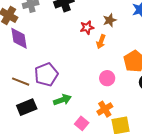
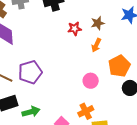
orange arrow: (101, 42) -> (96, 45), moved
green arrow: (62, 100) -> (31, 112), moved

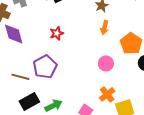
red star: (75, 29) -> (57, 33), moved

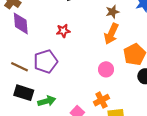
orange arrow: (105, 28) -> (111, 34), size x1.5
black rectangle: (29, 101) -> (24, 93), turned 36

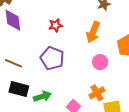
orange arrow: (111, 34) -> (93, 32), moved
purple pentagon: (46, 61) -> (52, 58), moved, turned -30

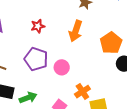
pink circle: (100, 62) -> (62, 67), moved

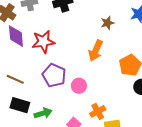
red star: (38, 26) -> (43, 42), moved, size x1.6

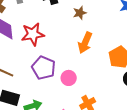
brown star: (107, 23) -> (80, 13), moved

